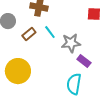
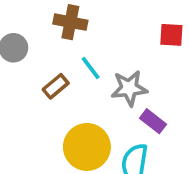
brown rectangle: (29, 34) -> (56, 86), moved
yellow circle: (18, 71) -> (87, 147), moved

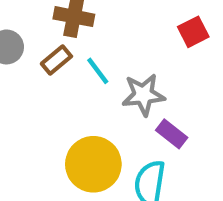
red square: (171, 35) -> (193, 32), turned -30
brown rectangle: (56, 86) -> (56, 60), moved

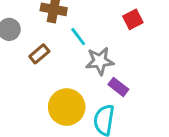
brown rectangle: (56, 60) -> (39, 54), moved
cyan line: (98, 71) -> (78, 37), moved

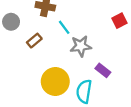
red square: (133, 19) -> (119, 21), moved
purple rectangle: (118, 87) -> (103, 70), moved

